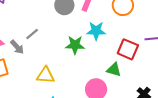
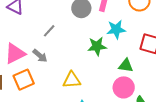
gray line: (32, 34) -> (49, 31), moved
green triangle: (114, 70) -> (126, 65), moved

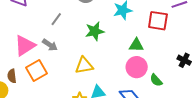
green star: (97, 46) -> (95, 31), moved

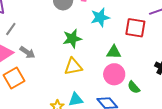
gray line: (56, 19) -> (11, 29), moved
yellow triangle: (84, 66) -> (73, 67), moved

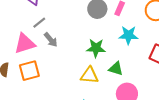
gray arrow: (27, 52) -> (51, 40), moved
green triangle: (114, 52) -> (116, 69), moved

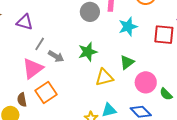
green star: (96, 48) -> (88, 52), moved
green triangle: (116, 69) -> (127, 62), turned -35

